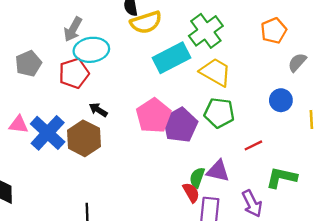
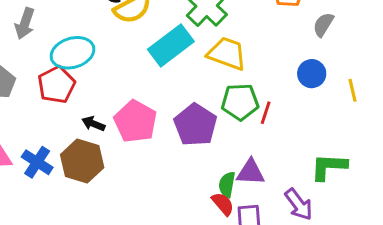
gray arrow: (73, 29) -> (25, 24), moved
pink pentagon: (154, 116) -> (135, 121), moved
blue cross: (48, 133) -> (37, 162), size x0.7
red line: (253, 145) -> (266, 113), moved, turned -36

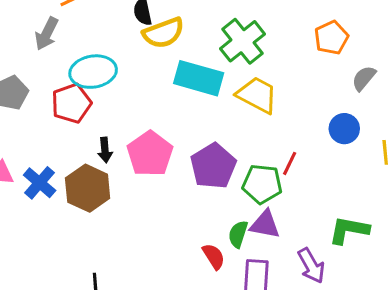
cyan rectangle: (171, 45) -> (199, 78), turned 45
green pentagon: (240, 102) -> (262, 184), moved
black arrow: (93, 124) -> (105, 150), turned -125
red semicircle: (223, 204) -> (214, 256), moved

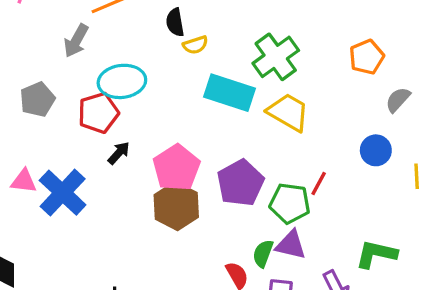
yellow semicircle: (163, 33) -> (195, 45), size x0.6
black arrow: (105, 150) -> (119, 153), moved, turned -135
blue cross: (40, 183) -> (63, 193), size x1.4
brown hexagon: (88, 188) -> (176, 206), moved

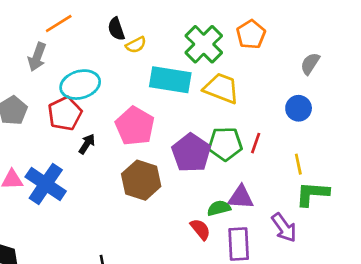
orange pentagon: (367, 57) -> (251, 34), moved
pink pentagon: (176, 168) -> (135, 126), moved
yellow line: (417, 176) -> (298, 164), moved
green pentagon: (290, 203) -> (225, 144), moved
green semicircle: (263, 254) -> (219, 208), turned 65

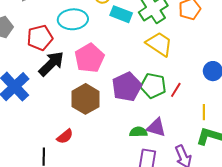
cyan rectangle: (170, 80) -> (121, 14), moved, size x0.7
cyan ellipse: (80, 85) -> (73, 19), moved
black arrow: (87, 144) -> (51, 64), size x1.8
red semicircle: (200, 229) -> (65, 136), moved, turned 78

